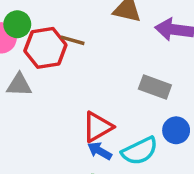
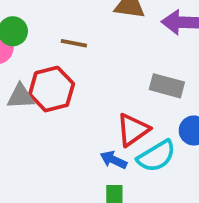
red hexagon: (45, 48) -> (52, 89), moved
red triangle: (98, 127) -> (133, 130), moved

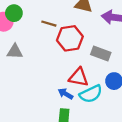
red hexagon: (52, 89) -> (70, 38), moved
red triangle: (133, 130) -> (79, 77), turned 40

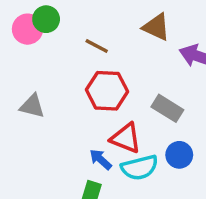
red hexagon: (70, 38) -> (107, 91), moved
gray triangle: (15, 52) -> (32, 106), moved

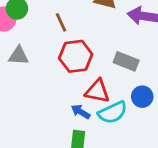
brown line: (97, 46) -> (61, 22), turned 48
gray triangle: (32, 106) -> (19, 56), moved

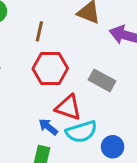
brown line: (61, 22) -> (39, 31), turned 30
blue circle: (142, 97) -> (113, 147), moved

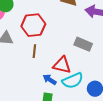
brown line: (39, 31) -> (34, 51), moved
red hexagon: (50, 69) -> (33, 25), moved

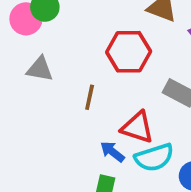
red hexagon: (33, 25) -> (129, 52), moved

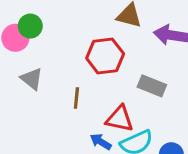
gray triangle: (40, 69) -> (32, 79), turned 35

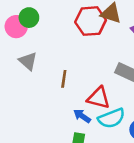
red hexagon: (105, 56) -> (90, 21), moved

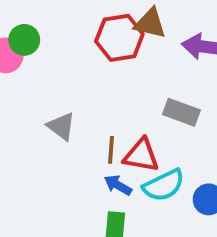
gray triangle: (28, 61) -> (61, 126), moved
brown line: (64, 79) -> (111, 150), moved

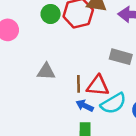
green circle: (24, 40) -> (51, 14), moved
gray triangle: (61, 126) -> (46, 72), turned -30

